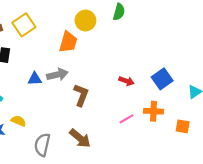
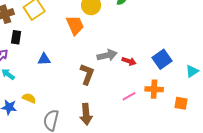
orange trapezoid: (68, 42) -> (75, 25), turned -40
gray arrow: (57, 75) -> (107, 55), moved
brown arrow: (80, 138) -> (86, 114), turned 45

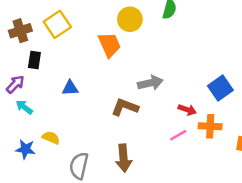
red arrow: (129, 61) -> (187, 110), moved
brown L-shape: (87, 74) -> (125, 107), turned -90

